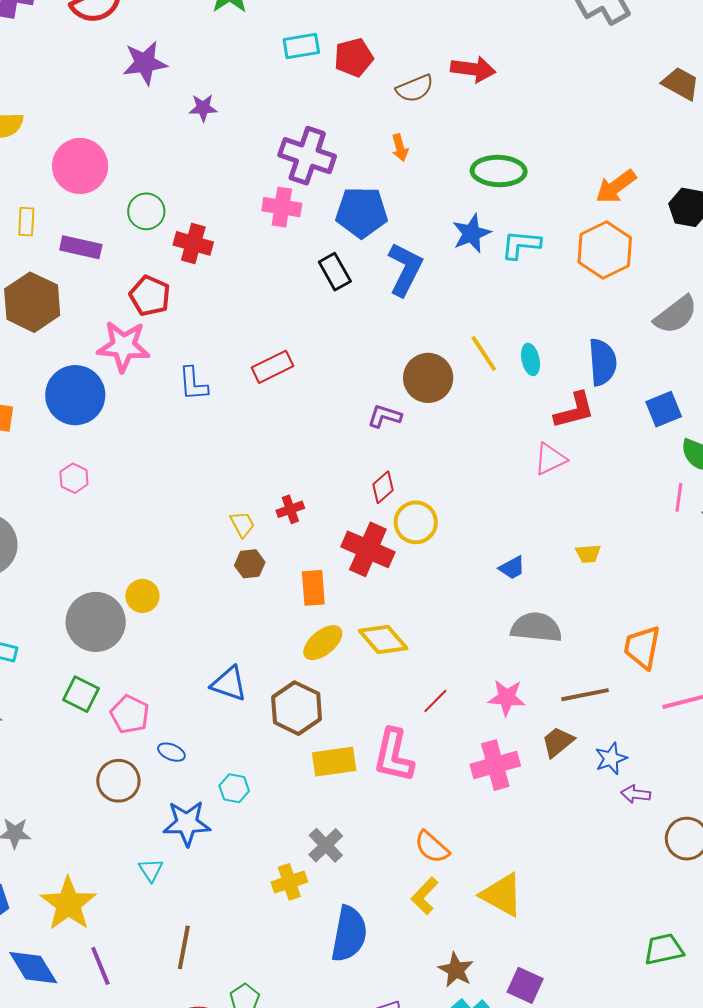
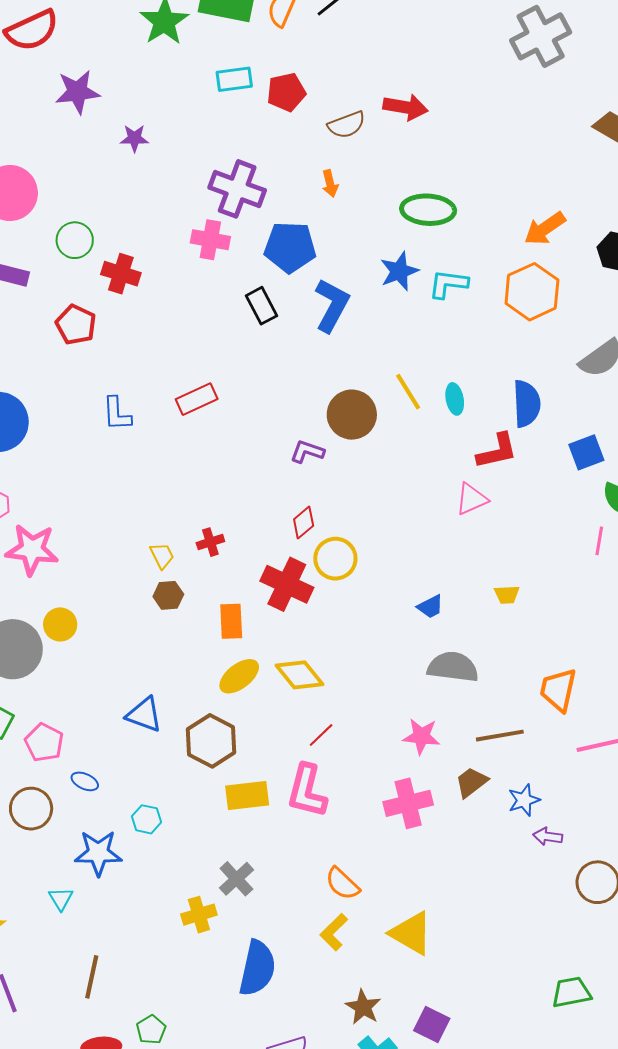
pink star: (124, 346) -> (32, 550), moved
red line: (435, 701) -> (321, 735), moved

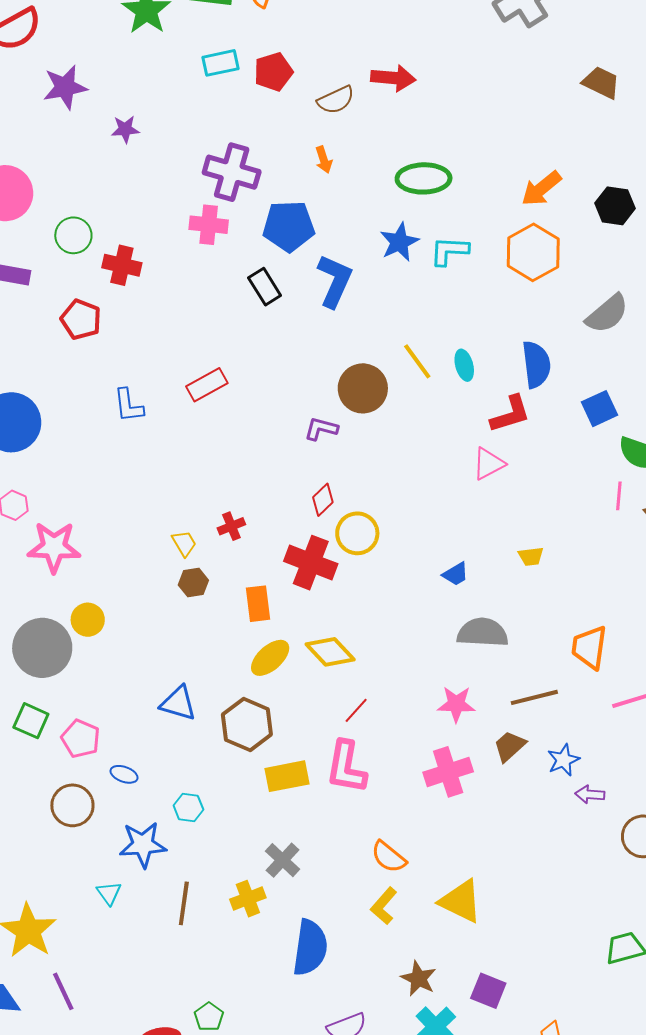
brown line: (92, 977) -> (184, 903), moved

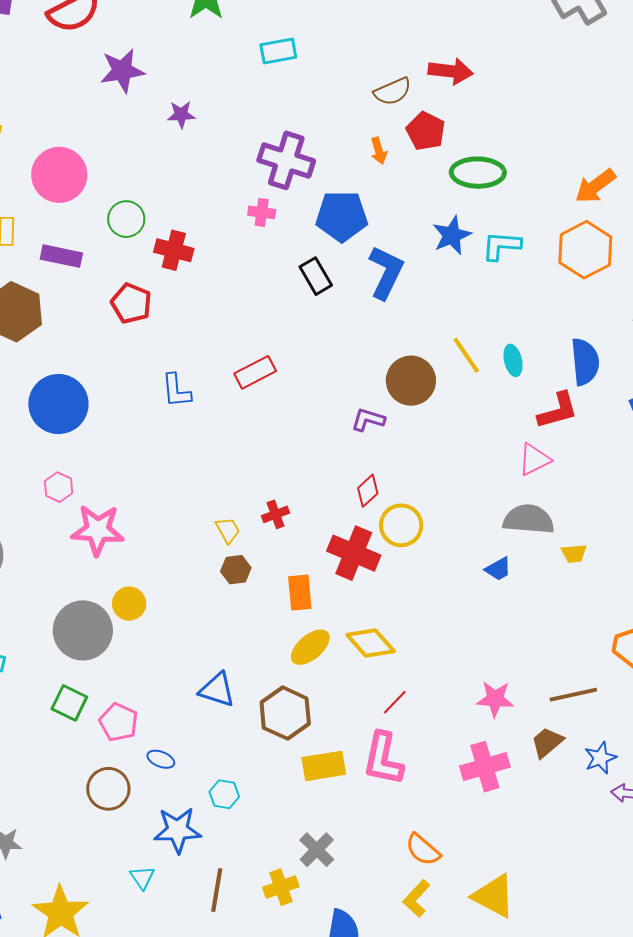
red pentagon: (273, 72) -> (426, 131), moved, turned -30
pink cross: (209, 225) -> (262, 212), size x0.7
gray semicircle: (483, 633) -> (529, 519), moved

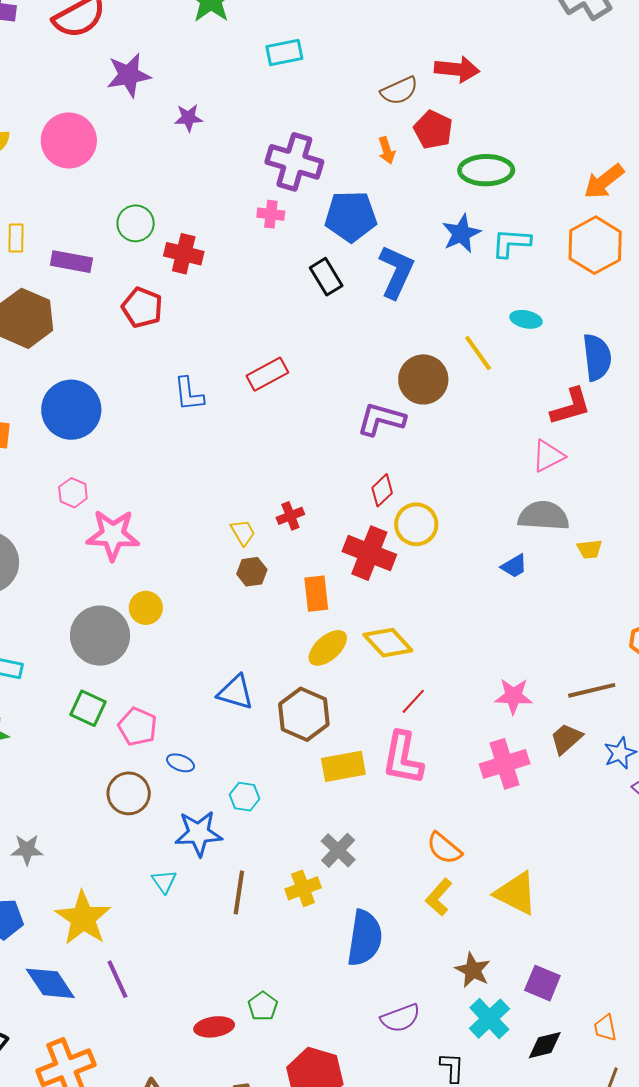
pink circle: (59, 175) -> (69, 140), moved
cyan ellipse: (513, 360) -> (526, 319), moved, turned -64
purple L-shape: (368, 420) -> (381, 419), size x1.4

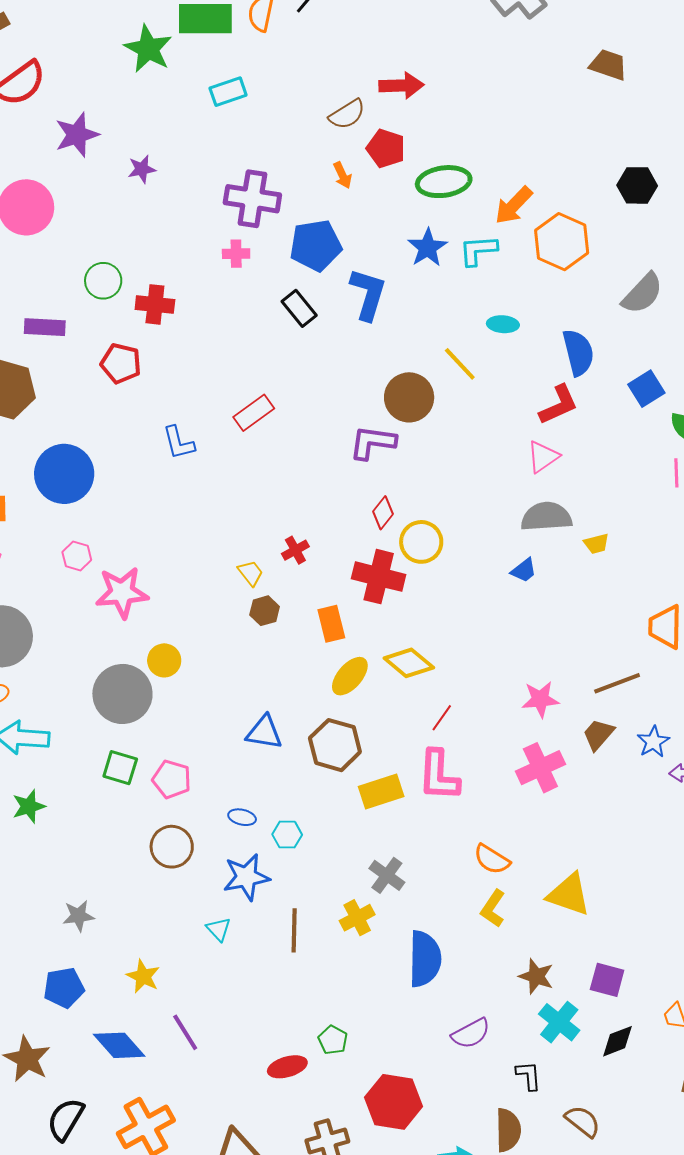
orange arrow: (604, 181) -> (514, 205), moved
blue ellipse: (180, 763) -> (242, 817), moved
yellow star: (83, 918) -> (143, 976), size x0.6

